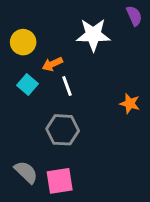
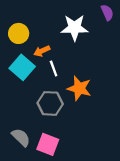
cyan square: (28, 84) -> (22, 67), size x1.5
orange star: (130, 103) -> (79, 88), moved, size x1.5
pink square: (60, 181) -> (48, 144), turned 30

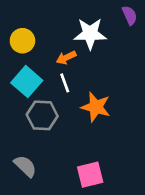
orange arrow: (42, 51) -> (66, 58), moved
gray hexagon: (50, 103) -> (42, 115), moved
pink square: (48, 144) -> (90, 175), moved, turned -35

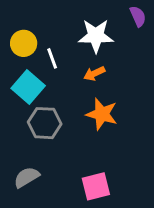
orange arrow: (66, 58) -> (94, 73), moved
white line: (65, 83) -> (52, 58), moved
gray semicircle: (25, 166) -> (27, 177), turned -75

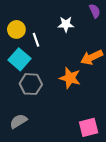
white star: (96, 36) -> (66, 24), size x0.7
orange arrow: (94, 73) -> (92, 57), moved, size x1.5
pink square: (96, 186) -> (89, 127), moved

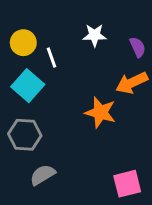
purple semicircle: (95, 11) -> (138, 47), moved
gray hexagon: (31, 84) -> (25, 135), moved
gray semicircle: (18, 121) -> (43, 175), moved

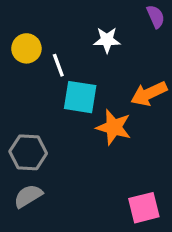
purple semicircle: (138, 47) -> (156, 17), moved
cyan square: (28, 86) -> (80, 97), moved, turned -32
gray semicircle: (43, 175) -> (28, 196), moved

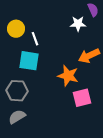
white star: (107, 40) -> (78, 24), moved
cyan square: (80, 97) -> (29, 61), moved
pink square: (144, 208) -> (82, 98), moved

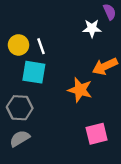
yellow circle: (16, 29) -> (18, 45), moved
pink square: (82, 98) -> (97, 134), moved

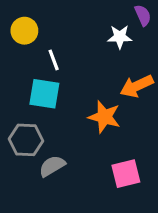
yellow circle: (18, 45) -> (24, 31), moved
gray semicircle: (20, 138) -> (52, 166), moved

